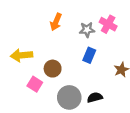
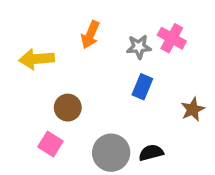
yellow arrow: (21, 55) -> (37, 59), moved
brown circle: (53, 69) -> (68, 108), moved
pink square: (35, 84) -> (50, 144), moved

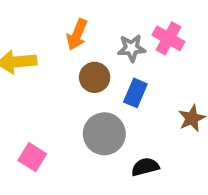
brown circle: (68, 108) -> (95, 77), moved
gray circle: (111, 153) -> (104, 134), moved

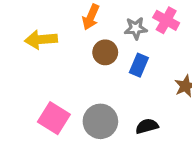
gray circle: (104, 134) -> (100, 121), moved
pink square: (32, 157) -> (54, 118), size x1.4

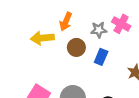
yellow arrow: (41, 40) -> (42, 38), moved

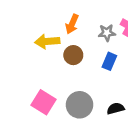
brown circle: (76, 47) -> (73, 55), moved

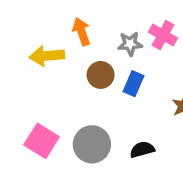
orange arrow: (72, 24) -> (81, 32), turned 138
brown circle: (73, 55) -> (101, 75), moved

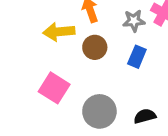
brown circle: (101, 75) -> (95, 47), moved
pink square: (42, 141) -> (54, 88), moved

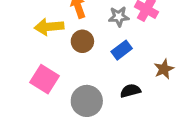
blue rectangle: (137, 57) -> (122, 50), turned 30
black semicircle: (145, 116) -> (130, 91), moved

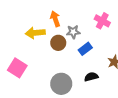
gray star: (119, 17) -> (73, 32), moved
pink square: (45, 79) -> (17, 68), moved

